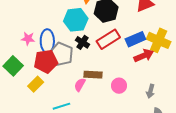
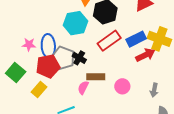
black cross: (82, 42) -> (79, 58), moved

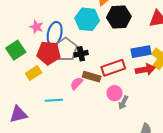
red rectangle: (109, 41) -> (113, 68), moved
black cross: (79, 58) -> (81, 54), turned 32
gray arrow: (154, 90) -> (123, 103), moved

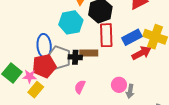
pink star: (36, 27) -> (30, 76), moved
black cross: (81, 54) -> (75, 57), turned 32
red rectangle: (113, 68) -> (106, 35), moved, turned -55
brown rectangle: (92, 77) -> (89, 53), moved

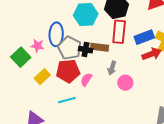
red pentagon: (44, 66) -> (68, 71), moved
pink star: (30, 76) -> (37, 46), moved
gray arrow: (130, 91) -> (112, 68), moved

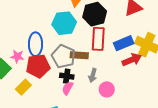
gray pentagon: (69, 48) -> (63, 56), moved
black cross: (86, 50) -> (67, 76), moved
red pentagon: (68, 71) -> (38, 66), moved

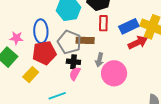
red rectangle: (98, 39) -> (103, 23), size x0.7
pink star: (17, 56) -> (16, 38), moved
pink circle: (107, 89) -> (114, 73), size x1.6

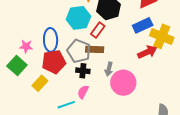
red rectangle: (103, 23) -> (98, 30), moved, turned 35
blue rectangle: (129, 26) -> (143, 25), moved
pink semicircle: (75, 74) -> (83, 92), moved

